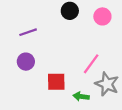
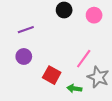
red square: (56, 82) -> (52, 75), turned 30

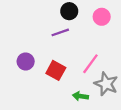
purple line: (26, 30) -> (60, 32), moved
red square: (52, 75) -> (56, 70), moved

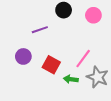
purple line: (60, 32) -> (40, 30), moved
green arrow: (80, 96) -> (71, 79), moved

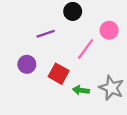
pink circle: (93, 15) -> (109, 30), moved
pink line: (83, 59) -> (86, 49), moved

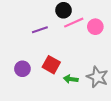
pink line: (86, 49) -> (74, 23), moved, turned 30
purple circle: (27, 64) -> (22, 69), moved

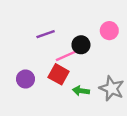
black circle: (64, 10) -> (81, 45), moved
pink line: (74, 23) -> (67, 55), moved

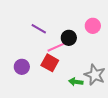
purple line: (46, 34) -> (39, 29), turned 49
green arrow: (81, 91) -> (76, 82), moved

